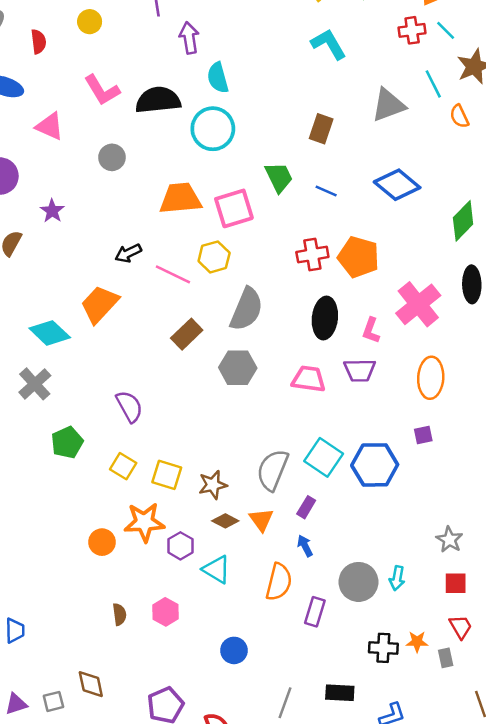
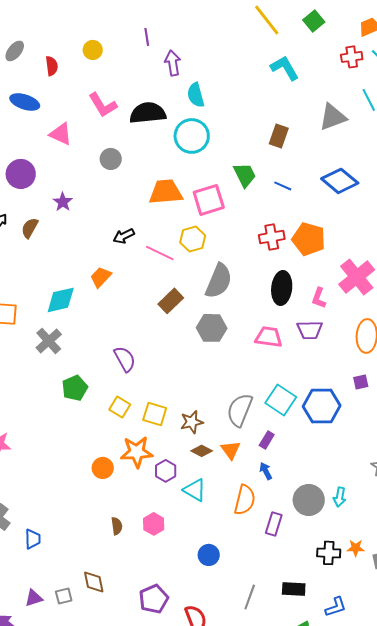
orange trapezoid: (100, 304) -> (101, 277), size x0.7
cyan diamond: (50, 333) -> (61, 300), turned -56

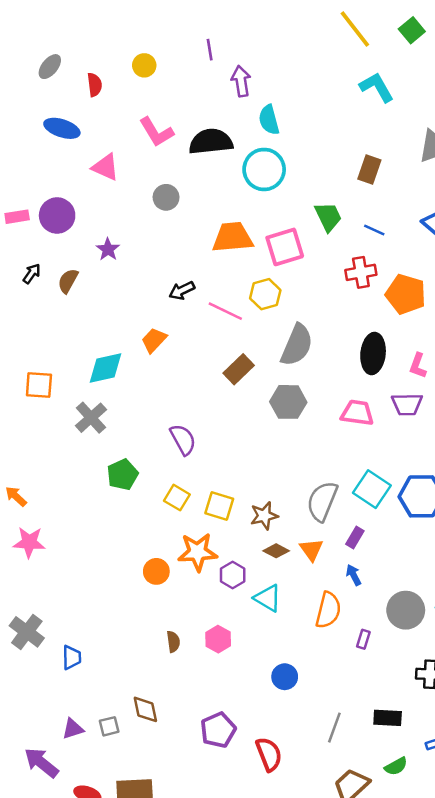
red cross: (272, 237) -> (361, 272), moved
purple rectangle: (274, 524) -> (363, 639), size x0.7

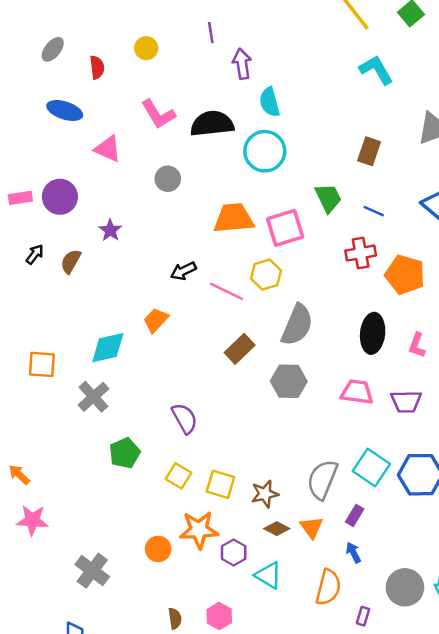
purple trapezoid: (407, 404) -> (406, 402), moved
gray cross: (27, 632) -> (92, 571), moved

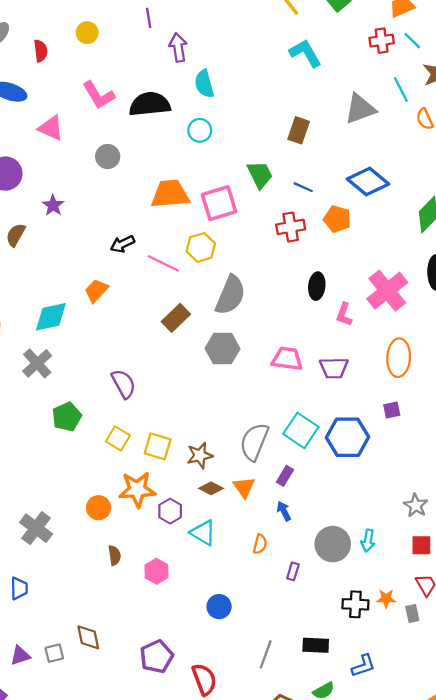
cyan circle: (265, 151) -> (200, 130), size x0.6
orange pentagon: (405, 275) -> (337, 219), moved, size x0.7
black ellipse: (373, 333) -> (317, 286), moved, size x0.7
orange semicircle: (328, 587) -> (260, 544), size x0.6
brown semicircle: (175, 618) -> (114, 555), moved

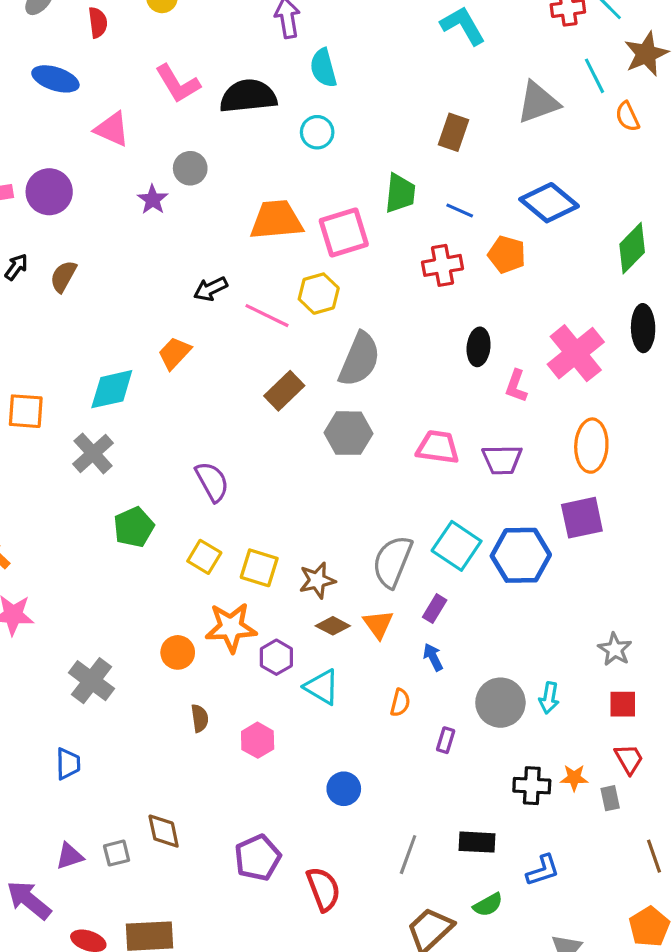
green trapezoid: (260, 175) -> (400, 193), turned 32
purple star: (53, 205) -> (153, 200), moved
purple square: (392, 410) -> (582, 518), size x1.8

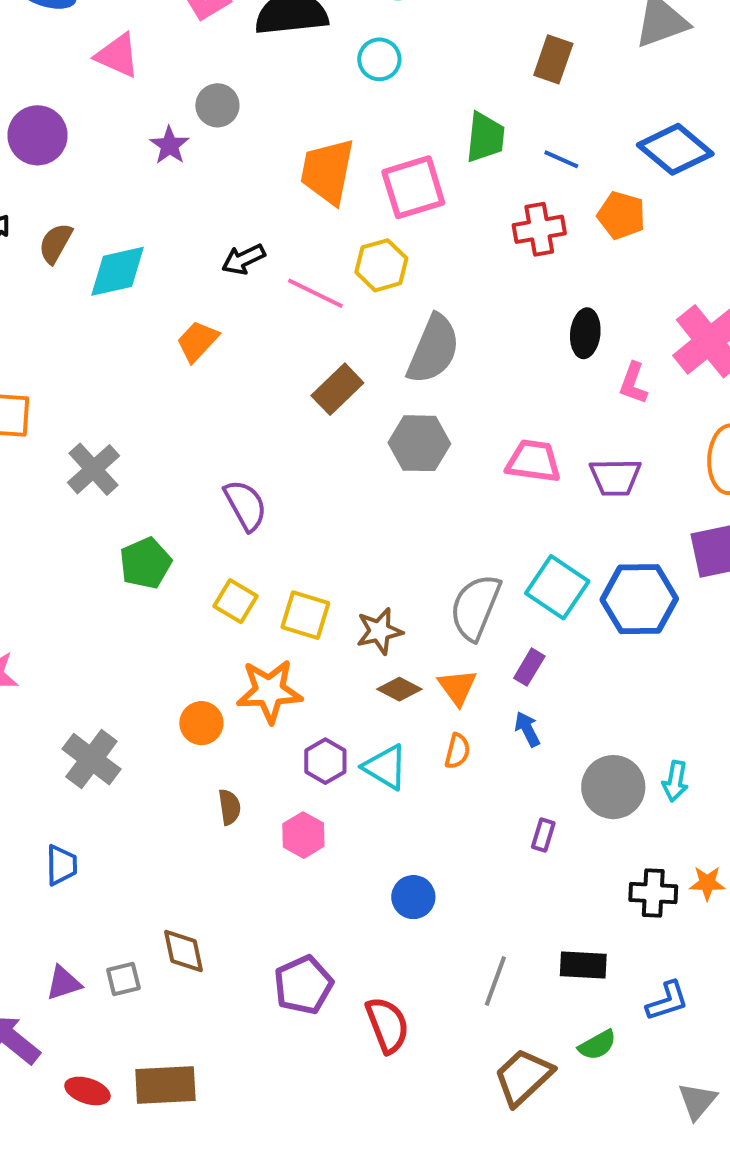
orange trapezoid: (276, 220) -> (327, 171), turned -74
cyan diamond: (112, 389) -> (117, 271), moved
purple hexagon: (276, 657) -> (325, 761), moved
orange semicircle: (400, 703) -> (457, 751), moved

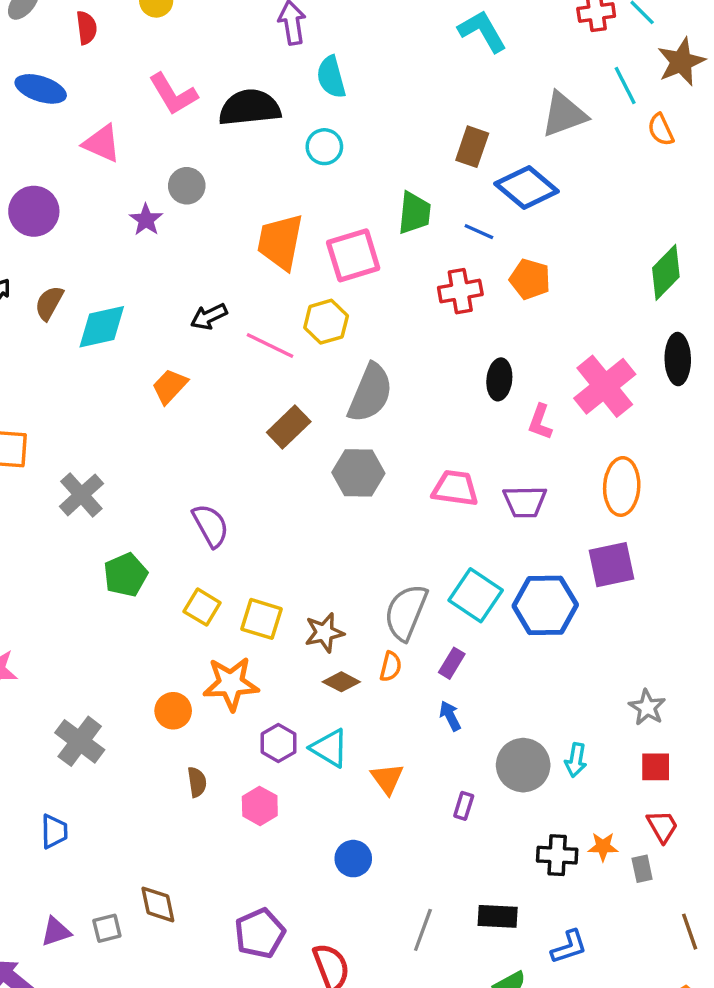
blue diamond: (675, 149) -> (527, 187), moved
orange triangle: (457, 687) -> (387, 779), moved
orange semicircle: (457, 751) -> (391, 667), moved

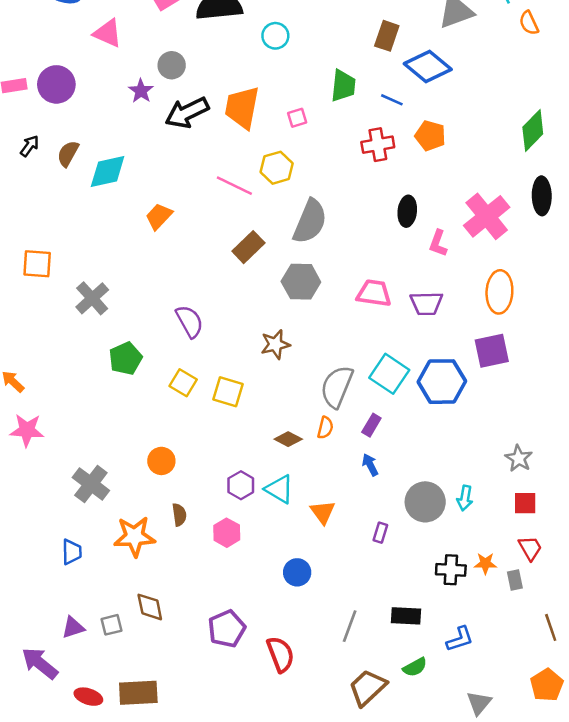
pink square: (353, 255) -> (297, 118), size x0.5
black arrow: (209, 317) -> (187, 113), moved, size x1.6
brown star: (324, 633) -> (275, 344), moved
orange star: (231, 684) -> (134, 536), moved

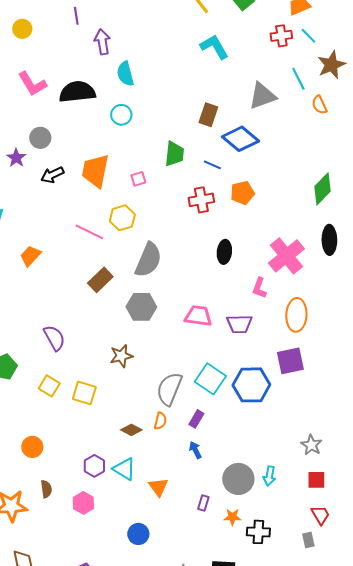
black arrow: (187, 113) -> (52, 175), size x0.7
orange pentagon: (430, 136) -> (242, 193), turned -30
pink L-shape: (438, 243) -> (259, 288), moved
orange star: (485, 563) -> (232, 517), moved

